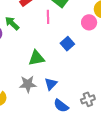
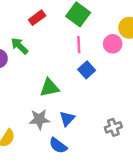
pink line: (48, 17) -> (79, 45), moved
gray cross: (88, 99) -> (113, 127), moved
blue semicircle: (61, 106) -> (58, 146), moved

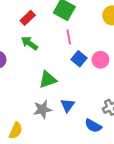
pink circle: (113, 44) -> (100, 60), moved
green arrow: (20, 46) -> (30, 43), moved
blue semicircle: (58, 146) -> (93, 126), moved

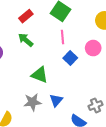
pink circle: (100, 60) -> (93, 48), moved
green triangle: (48, 79) -> (40, 75), turned 36

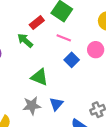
red rectangle: (26, 16) -> (37, 23), moved
pink line: (62, 37) -> (64, 38), turned -64

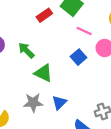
pink line: (64, 38) -> (84, 31), moved
green arrow: (25, 41) -> (26, 50), moved

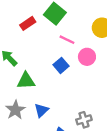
green triangle: (43, 73) -> (26, 81), turned -30
gray star: (33, 103) -> (15, 110), turned -30

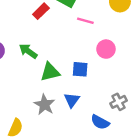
pink circle: (87, 57) -> (106, 49), moved
blue square: (61, 65) -> (80, 69), moved, turned -35

